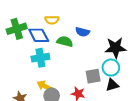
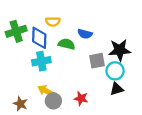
blue diamond: (39, 35) -> (39, 38), turned 30
gray square: (93, 76) -> (97, 61), moved

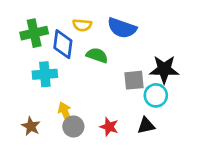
blue semicircle: (85, 34) -> (122, 28), moved, size x1.5
cyan cross: (41, 61) -> (45, 74), moved
black triangle: (117, 89) -> (146, 126), moved
yellow arrow: (46, 91) -> (65, 113), turned 35

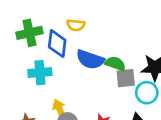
blue semicircle: (122, 28) -> (90, 59), moved
green semicircle: (97, 55) -> (115, 64), moved

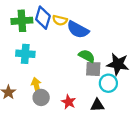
blue diamond: (57, 44) -> (43, 18), moved
blue semicircle: (90, 59) -> (78, 30), moved

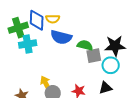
blue semicircle: (78, 30) -> (61, 37), moved
cyan cross: (25, 54) -> (28, 44), moved

